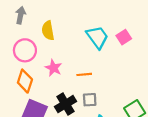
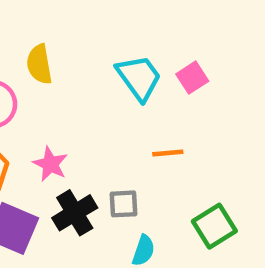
pink star: (53, 68) -> (50, 164), moved
orange line: (84, 74) -> (168, 153), moved

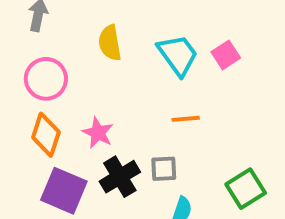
yellow semicircle: (39, 64) -> (110, 43), moved
orange line: (168, 153) -> (186, 119), moved

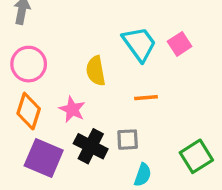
yellow semicircle: (110, 43) -> (96, 71), moved
black cross: (120, 177) -> (91, 146), turned -32

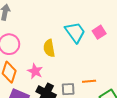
orange line: (146, 98) -> (89, 81), moved

